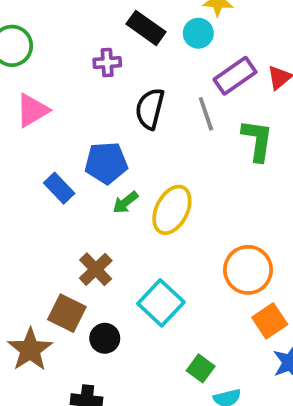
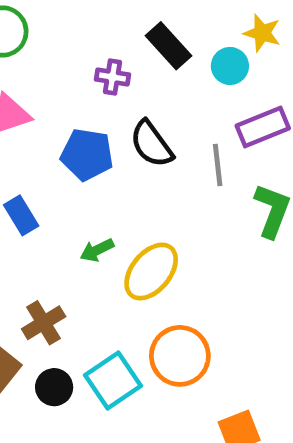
black semicircle: (150, 109) -> (151, 144), turned -63
blue pentagon: (106, 163) -> (87, 154), moved
orange circle: (248, 270) -> (180, 356), moved
black circle: (105, 338) -> (54, 387), moved

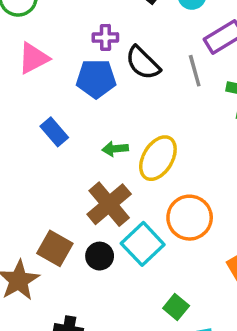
purple cross: (112, 77) -> (105, 37), moved
green arrow: (97, 250) -> (115, 149), turned 30
brown cross: (44, 323) -> (109, 204), moved, size x1.4

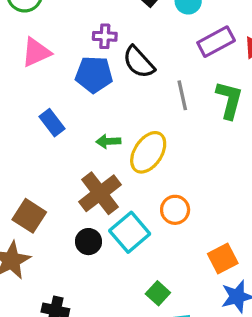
gray line: (195, 71) -> (182, 95), moved
orange circle: (190, 218) -> (175, 210), size x0.7
brown square: (55, 248) -> (29, 216), moved

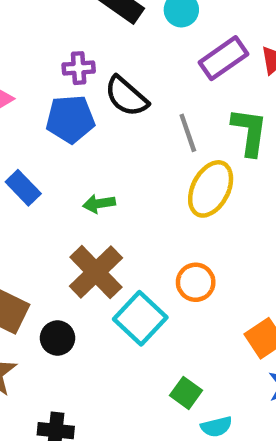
yellow ellipse: (148, 152) -> (211, 189), moved
black circle: (89, 242) -> (57, 338), moved

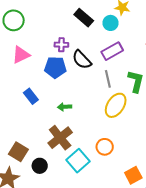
purple rectangle: (224, 58) -> (112, 51), moved

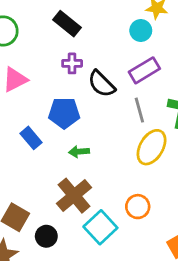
black rectangle: (84, 18) -> (67, 24), moved
blue pentagon: (55, 67) -> (64, 113), moved

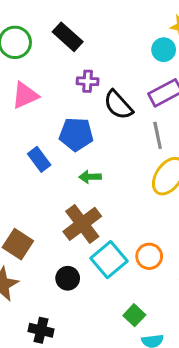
black rectangle: (67, 24) -> (68, 37), moved
orange circle: (138, 207) -> (149, 256), moved
black circle: (46, 236) -> (68, 278), moved

